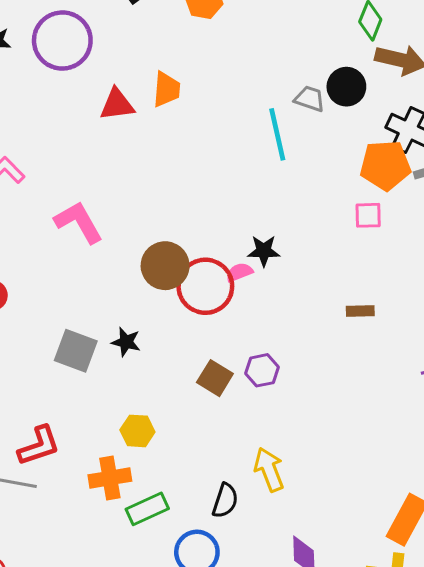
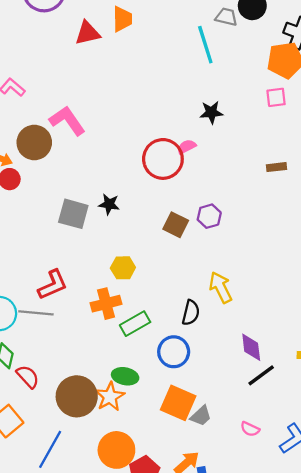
black star: (264, 251) -> (211, 112), moved
brown circle: (165, 266) -> (34, 143), moved

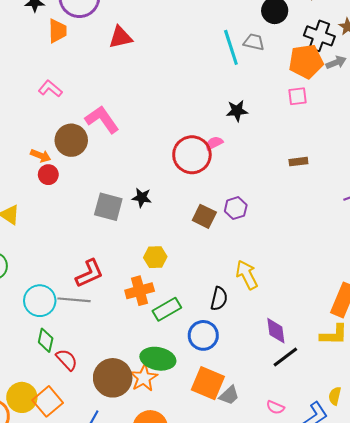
gray trapezoid: (226, 17) -> (254, 42), moved
orange trapezoid: (122, 19) -> (57, 31), moved
green ellipse: (125, 376) -> (158, 359), size x1.4

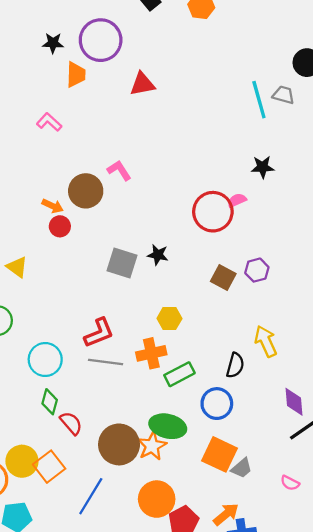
pink L-shape: (50, 89) -> (49, 122), moved
pink L-shape: (102, 120) -> (119, 170), size x0.7
gray line: (74, 300) -> (106, 362), moved

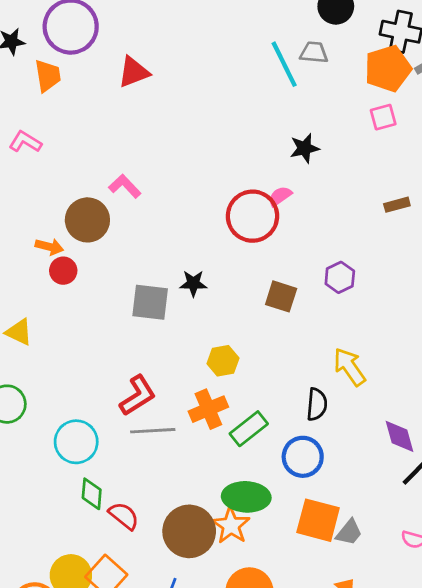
purple hexagon: (257, 270) -> (340, 277), moved

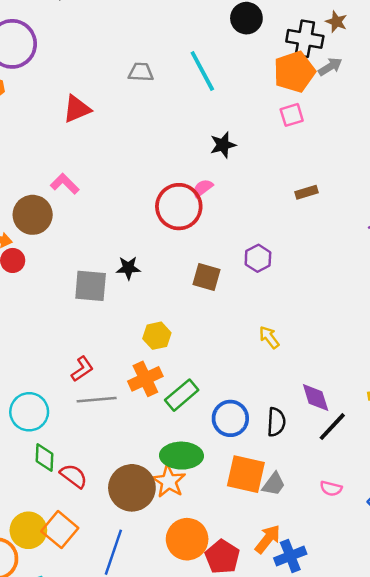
gray trapezoid: (314, 52) -> (141, 72), moved
red triangle: (134, 72) -> (77, 109), moved
yellow arrow: (349, 367) -> (269, 337), size x0.7
red L-shape: (138, 396) -> (82, 369), size x0.7
black semicircle: (317, 404) -> (276, 422), moved

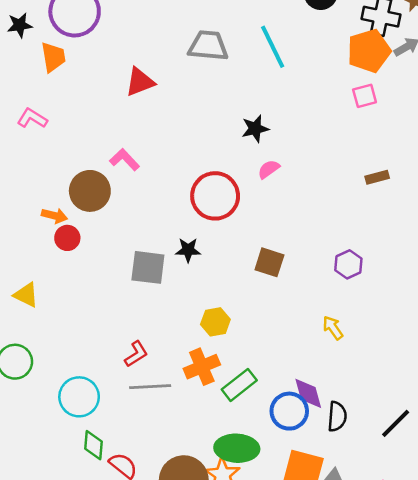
gray trapezoid: (141, 72) -> (208, 46), size x1.5
black star: (223, 145) -> (255, 129), moved
red circle: (179, 207) -> (215, 196), moved
purple hexagon: (258, 258) -> (348, 264), moved
purple diamond: (316, 397) -> (308, 393), moved

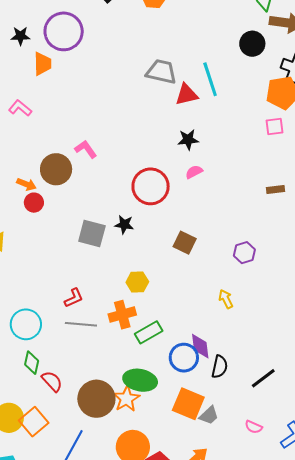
red triangle: (140, 82) -> (187, 95), moved

